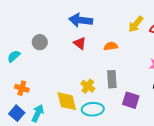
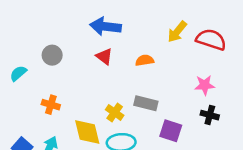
gray rectangle: (112, 79) -> (146, 103), turned -72
orange cross: (22, 88) -> (51, 105), moved

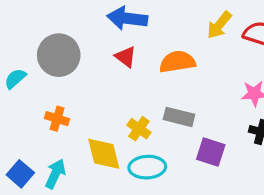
gray circle: (52, 55) -> (59, 55), size x1.6
orange semicircle: (145, 60) -> (177, 62), size x1.5

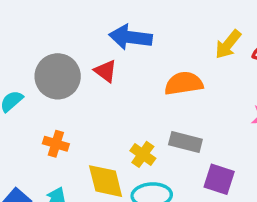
red triangle: (126, 57) -> (106, 71), moved

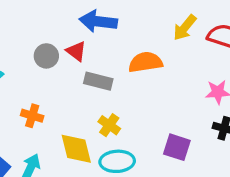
gray circle: (58, 76) -> (46, 56), moved, size x0.6
gray rectangle: (185, 142) -> (98, 81), moved

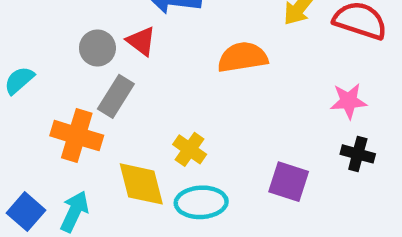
gray rectangle: (98, 81) -> (116, 96), moved, turned -72
orange cross: (32, 116) -> (77, 136), size x1.5

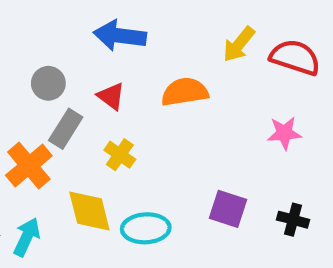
red triangle: (141, 41) -> (111, 96), moved
orange cross: (77, 136) -> (29, 166), turned 33
yellow cross: (190, 149) -> (120, 155), moved
black cross: (358, 154) -> (293, 220), moved

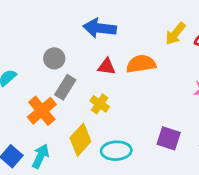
red triangle: (111, 96) -> (107, 67), moved, turned -30
yellow diamond: (89, 211) -> (80, 140), turned 56

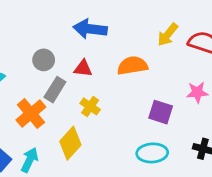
red triangle: (107, 67) -> (83, 68), moved
purple square: (169, 138) -> (161, 112), moved
cyan ellipse: (116, 151) -> (152, 153), moved

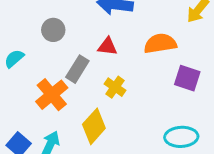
gray circle: (44, 60) -> (53, 30), moved
purple square: (161, 112) -> (187, 78), moved

